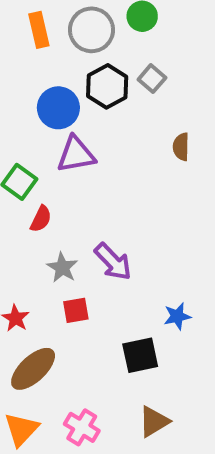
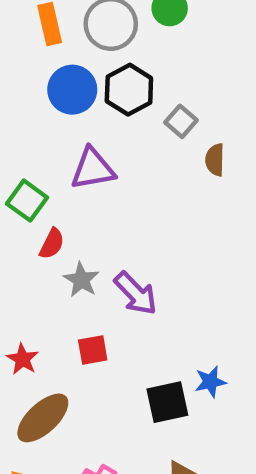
gray square: (152, 79) -> (181, 121), moved
blue circle: (58, 108) -> (72, 90), moved
gray star: (62, 268) -> (81, 280), moved
blue star: (177, 316) -> (210, 382), moved

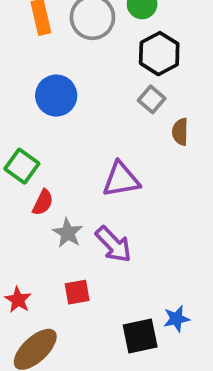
blue circle: (72, 90) -> (56, 96), moved
black hexagon: (129, 90) -> (159, 54), moved
purple triangle: (93, 169) -> (121, 179), moved

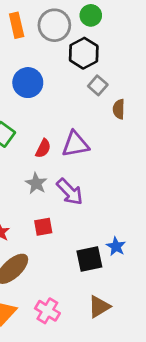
black hexagon: (159, 54) -> (84, 53), moved
red semicircle: (43, 202) -> (43, 148), moved
blue star: (176, 319) -> (116, 246), turned -30

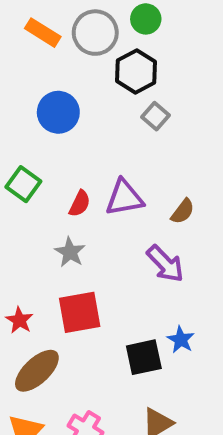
orange rectangle: (17, 25) -> (43, 33), turned -45
brown semicircle: (119, 109) -> (183, 211), moved, turned -144
purple arrow: (70, 192) -> (165, 264), moved
red square: (43, 227) -> (80, 312), size x1.6

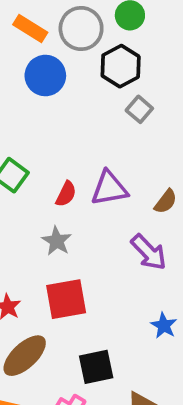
blue circle: (58, 112) -> (45, 76), moved
black square: (144, 357) -> (96, 367), moved

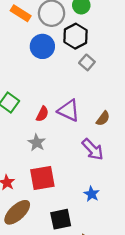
blue circle: (45, 76) -> (42, 46), moved
purple triangle: (109, 188) -> (69, 110), turned 35
blue star: (164, 326) -> (92, 194), moved

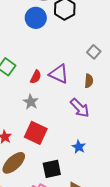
gray square: (87, 62) -> (94, 52), moved
brown semicircle: (103, 118) -> (89, 81), turned -32
red square: (42, 178) -> (36, 133), turned 35

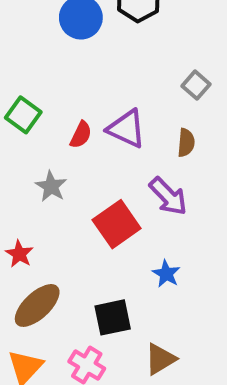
gray star: (31, 102) -> (51, 186), moved
red square: (36, 133) -> (117, 224), moved, turned 30

